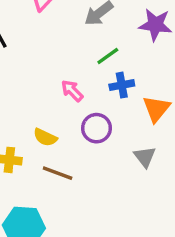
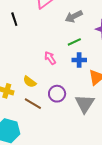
purple circle: (97, 128) -> (57, 94), moved
gray triangle: (145, 157) -> (85, 104), size x1.5

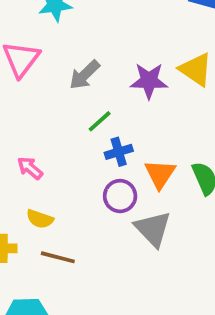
pink arrow: (50, 58) -> (30, 168), moved
purple circle: (57, 94) -> (120, 196), moved

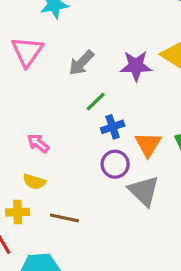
yellow semicircle: (40, 219) -> (34, 182), moved

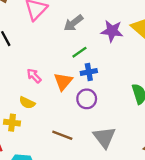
orange triangle: (148, 144) -> (63, 81), moved
gray triangle: (144, 191) -> (104, 137), moved
brown line: (64, 218) -> (62, 135), moved

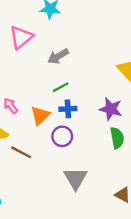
purple star: (112, 31) -> (111, 109), moved
brown line: (62, 135) -> (21, 152), moved

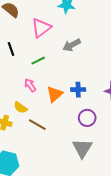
green line: (61, 87) -> (38, 61), moved
purple circle: (62, 136) -> (87, 118), moved

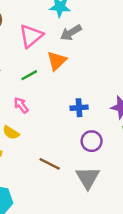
gray arrow: (72, 45) -> (71, 33), moved
orange triangle: (55, 94) -> (57, 61), moved
brown line: (37, 125) -> (50, 164), moved

